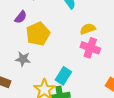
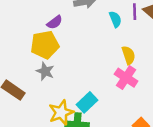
yellow semicircle: (88, 29) -> (129, 55), turned 77
yellow pentagon: (38, 34) -> (45, 45), moved

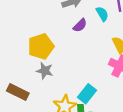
purple semicircle: (55, 22) -> (80, 25), moved

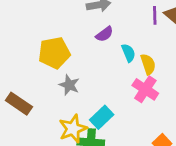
cyan semicircle: (102, 14) -> (128, 53), moved
gray star: (45, 71) -> (69, 85), moved

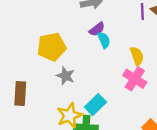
cyan semicircle: (128, 53) -> (104, 40), moved
brown rectangle: (19, 104) -> (20, 93), turned 60

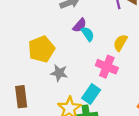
yellow semicircle: (137, 56) -> (120, 43), turned -120
pink cross: (135, 79) -> (107, 67), moved

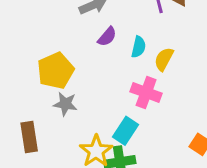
cyan semicircle: (88, 34) -> (139, 47), moved, turned 48
gray star: (59, 73) -> (65, 104), moved

